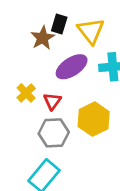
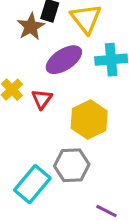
gray hexagon: (54, 133) -> (72, 165), moved

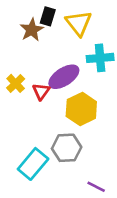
purple ellipse: (64, 60) -> (64, 77), moved

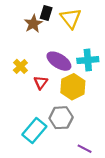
cyan cross: (100, 58) -> (88, 60), moved
purple ellipse: (64, 77) -> (59, 61), turned 65
red triangle: (41, 92) -> (41, 82), moved

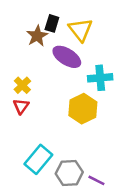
purple ellipse: (59, 61) -> (67, 57), moved
red triangle: (41, 82) -> (21, 106), moved
gray hexagon: (61, 118) -> (69, 173), moved

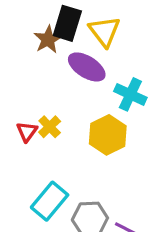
black rectangle: (52, 23) -> (67, 23), size x1.5
cyan cross: (100, 78) -> (130, 94), turned 30
yellow cross: (22, 85) -> (50, 127), moved

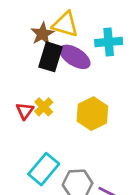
black rectangle: (67, 23) -> (50, 57), moved
yellow triangle: (104, 31) -> (65, 24), moved, turned -36
cyan cross: (130, 94) -> (109, 42), moved, turned -30

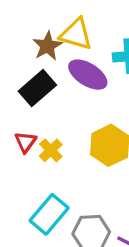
black rectangle: (50, 57) -> (37, 88), moved, turned 32
yellow cross: (44, 107) -> (51, 150), moved

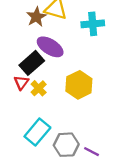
purple ellipse: (88, 75) -> (50, 47), moved
black rectangle: (37, 88) -> (32, 63), moved

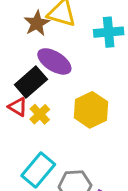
red triangle: (21, 83) -> (18, 107), turned -35

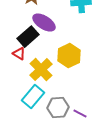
yellow cross: (40, 114) -> (41, 70), moved, size x1.6

